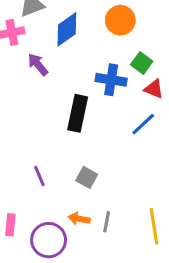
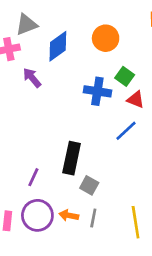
black rectangle: (78, 113) -> (72, 158), moved
purple line: (39, 176) -> (33, 177), turned 48
gray square: (87, 177) -> (89, 185), moved
purple circle: (49, 240) -> (37, 215), moved

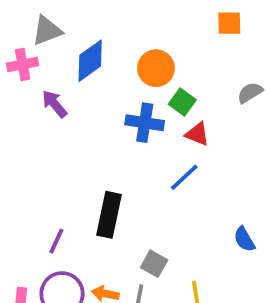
orange circle: (106, 38) -> (156, 68), moved
gray square: (89, 185) -> (154, 264), moved

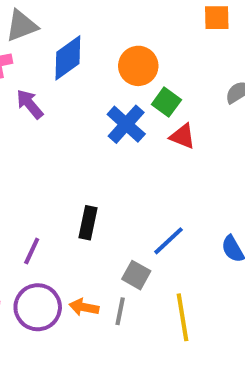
blue cross: (145, 123) -> (126, 124), turned 33
blue line: (184, 177) -> (168, 241), moved
black rectangle: (109, 215) -> (88, 223), size x0.7

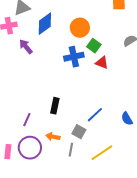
blue cross: (126, 124) -> (74, 57), turned 36
orange arrow: (84, 307) -> (53, 137), moved
yellow line: (182, 317) -> (102, 153), turned 65

